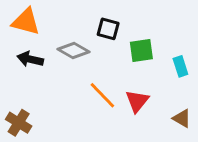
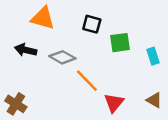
orange triangle: (26, 22) -> (43, 18), moved
gray diamond: (74, 51) -> (62, 57), moved
red triangle: (137, 101) -> (114, 103), moved

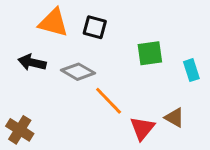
black square: (92, 24) -> (95, 27), moved
brown triangle: (154, 100) -> (174, 118), moved

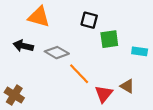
black square: (95, 27) -> (89, 20), moved
cyan rectangle: (191, 70) -> (140, 51), turned -64

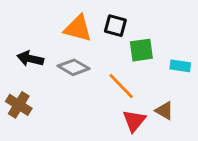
orange triangle: (39, 17) -> (78, 28), moved
orange line: (79, 74) -> (121, 86), moved
brown cross: (14, 95) -> (19, 105), moved

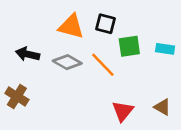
cyan rectangle: (180, 66) -> (165, 49), moved
orange line: (121, 86) -> (103, 65), moved
brown triangle: (164, 111) -> (162, 107), moved

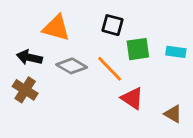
orange triangle: (71, 26) -> (56, 28), moved
brown cross: (17, 96) -> (25, 90), moved
red triangle: (123, 111) -> (132, 98), moved, turned -35

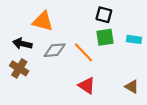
black square: (112, 25) -> (104, 15), moved
gray diamond: (72, 66) -> (55, 50), turned -35
red triangle: (132, 98) -> (87, 86), moved

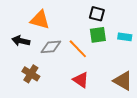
brown cross: (19, 68) -> (31, 74), moved
brown triangle: (132, 87) -> (123, 81), size x1.5

